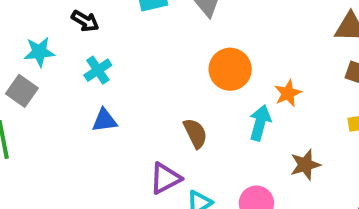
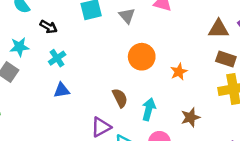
cyan arrow: (260, 123) -> (149, 109), moved

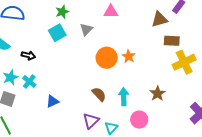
gray triangle: (127, 16) -> (86, 29), turned 40
cyan cross: (57, 58) -> (29, 82), moved
orange star: (179, 72) -> (129, 56), moved

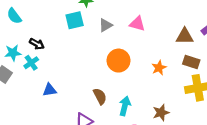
pink triangle: (111, 12) -> (137, 24), moved
black arrow: (28, 55) -> (37, 44), moved
orange star: (129, 56) -> (159, 68), moved

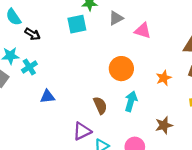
gray triangle: (106, 25) -> (116, 18), moved
black arrow: (37, 44) -> (33, 34), moved
cyan arrow: (125, 106) -> (131, 101), moved

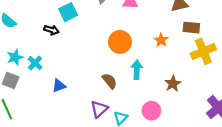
black arrow: (33, 34) -> (51, 30), moved

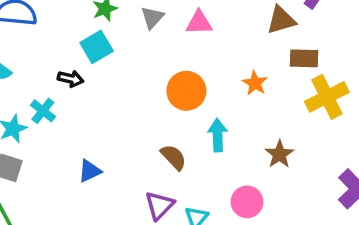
cyan cross: (35, 63) -> (43, 111), moved

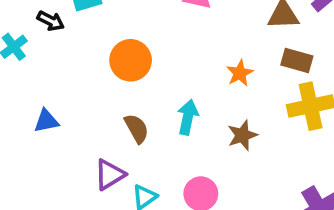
orange circle: (186, 91) -> (131, 60), moved
brown star: (279, 154) -> (242, 135), moved

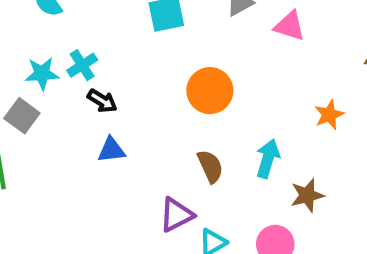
black arrow: (51, 21) -> (102, 101), moved
brown star: (242, 135) -> (307, 195), moved

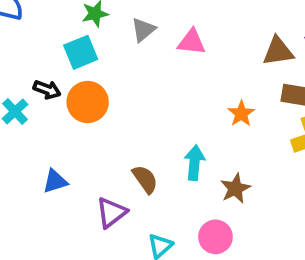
orange circle: (210, 91) -> (88, 102), moved
black arrow: (102, 101) -> (47, 90), moved
purple triangle: (176, 215) -> (111, 213), moved

